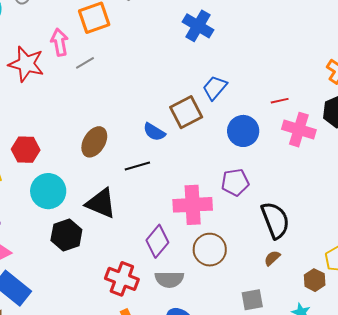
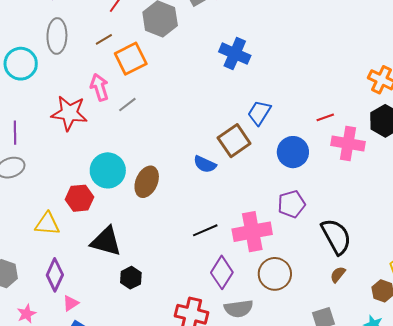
black line: (137, 166) -> (205, 230), moved
cyan circle: (48, 191) -> (108, 170), moved
black triangle: (101, 203) -> (106, 241), moved
black hexagon: (66, 235) -> (131, 278), size x0.7

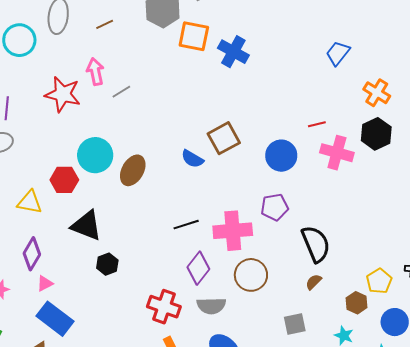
orange square: (131, 59) -> (194, 36), moved, turned 32
blue trapezoid: (259, 113) -> (338, 53), moved

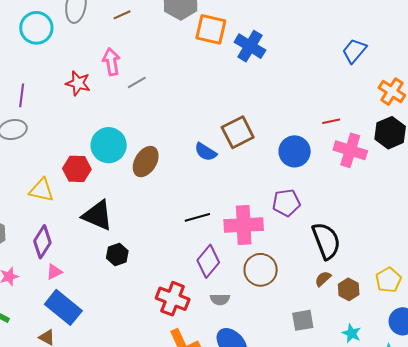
red star: (63, 94) -> (78, 83), size x0.7
brown hexagon: (357, 303) -> (349, 289), moved
gray semicircle: (211, 306) -> (220, 299), size x0.7

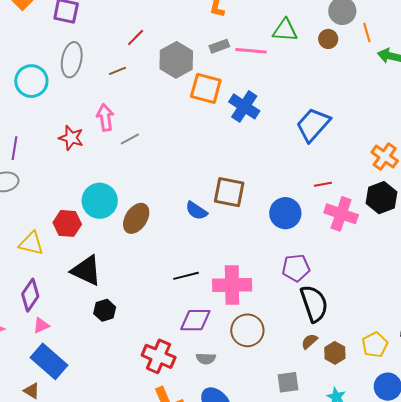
blue trapezoid: (354, 51) -> (313, 125), moved, size x1.4
brown square: (238, 132) -> (229, 192), turned 36
purple pentagon: (286, 203) -> (296, 268), moved
purple diamond: (208, 261) -> (195, 320), turned 48

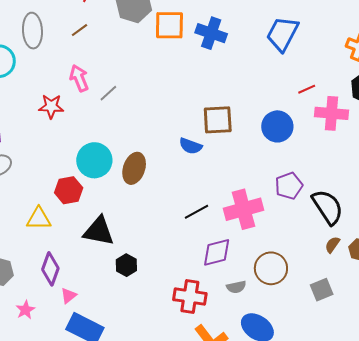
purple pentagon: (296, 268) -> (289, 186), moved
brown circle: (247, 330) -> (271, 268), moved

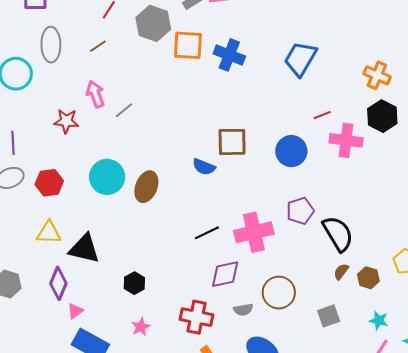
red hexagon: (69, 190) -> (49, 183), moved
black triangle: (99, 231) -> (84, 249), moved
pink star: (25, 310) -> (141, 327), moved

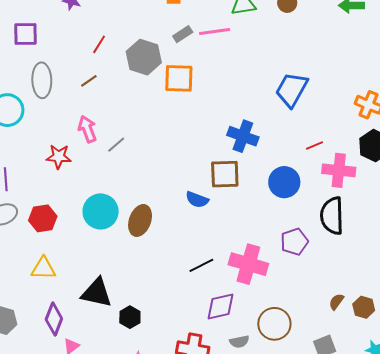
blue cross: (229, 55) -> (243, 136), moved
pink cross: (254, 232) -> (248, 264), turned 30
black semicircle: (338, 234) -> (332, 216), moved, turned -150
black triangle: (84, 249) -> (97, 293), moved

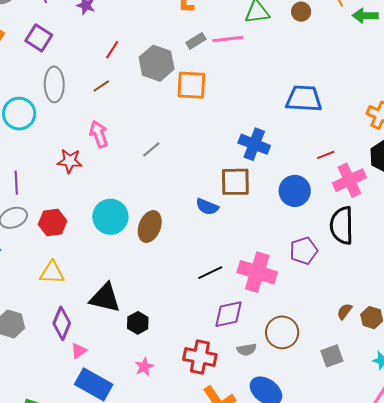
purple square: (25, 34) -> (39, 38), turned 32
blue trapezoid: (292, 90) -> (304, 99), turned 63
gray line: (116, 145) -> (151, 149), moved
pink cross: (339, 170) -> (349, 180), turned -32

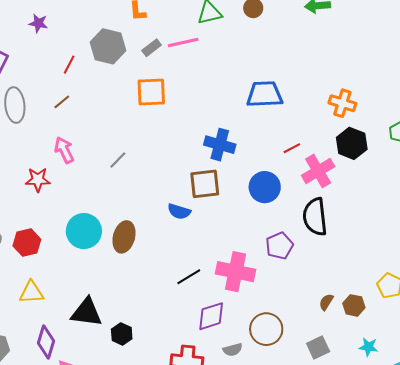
gray hexagon: (157, 63) -> (108, 46), moved

